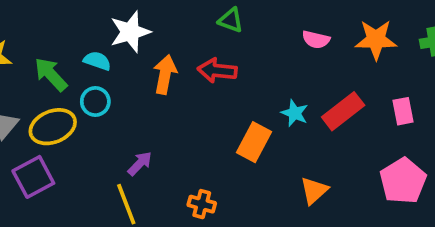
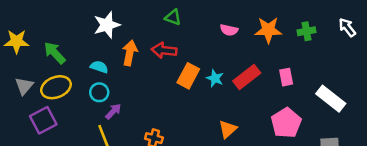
cyan semicircle: (97, 61) -> (99, 67), moved
cyan circle: (95, 101) -> (99, 92), moved
orange rectangle: (254, 142) -> (188, 76), moved

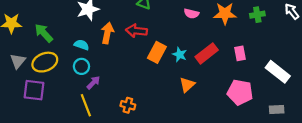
purple square: (43, 120) -> (34, 90), turned 35
pink pentagon: (286, 123) -> (240, 92), turned -30
orange triangle: (228, 129) -> (187, 85), moved

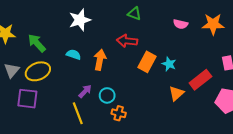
orange arrow: (107, 33) -> (100, 60), moved
red rectangle: (207, 53) -> (200, 80), moved
cyan circle: (81, 66) -> (107, 95), moved

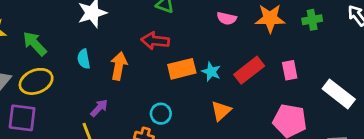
cyan semicircle: (74, 55) -> (84, 59), turned -120
orange rectangle: (147, 62) -> (182, 69), turned 48
red rectangle: (200, 80) -> (249, 70), moved
cyan circle: (107, 95) -> (161, 114), moved

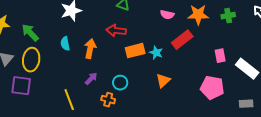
red rectangle: (249, 70) -> (182, 40), moved
pink rectangle: (290, 70) -> (220, 56), moved
yellow ellipse: (36, 81) -> (31, 60), turned -60
purple arrow: (99, 108) -> (91, 79), moved

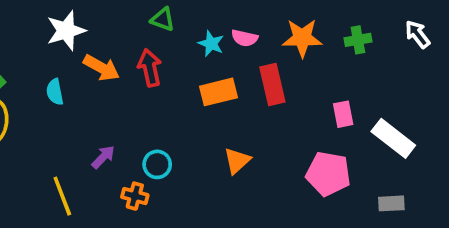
red arrow: (116, 31) -> (150, 68), turned 72
red rectangle: (182, 40) -> (272, 84), turned -65
orange arrow: (90, 49) -> (101, 68), moved, turned 108
orange rectangle: (135, 51) -> (218, 92), moved
cyan star: (156, 53) -> (211, 44), moved

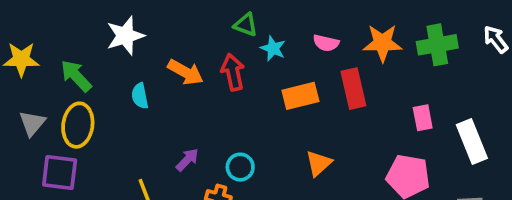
white star: (66, 31) -> (125, 36), moved
green cross: (358, 40) -> (437, 45), size x1.5
cyan star: (211, 44) -> (273, 48), moved
white rectangle: (393, 138) -> (472, 141), turned 30

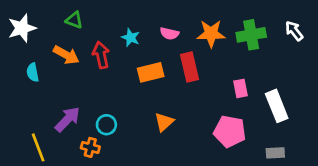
green triangle: (246, 25) -> (74, 20), moved
purple arrow: (187, 160) -> (68, 119), size x1.5

